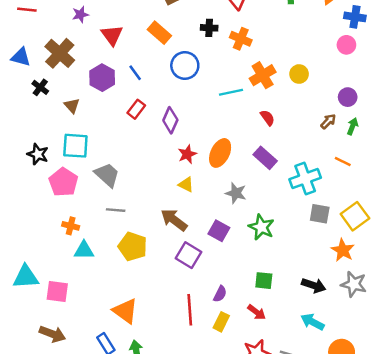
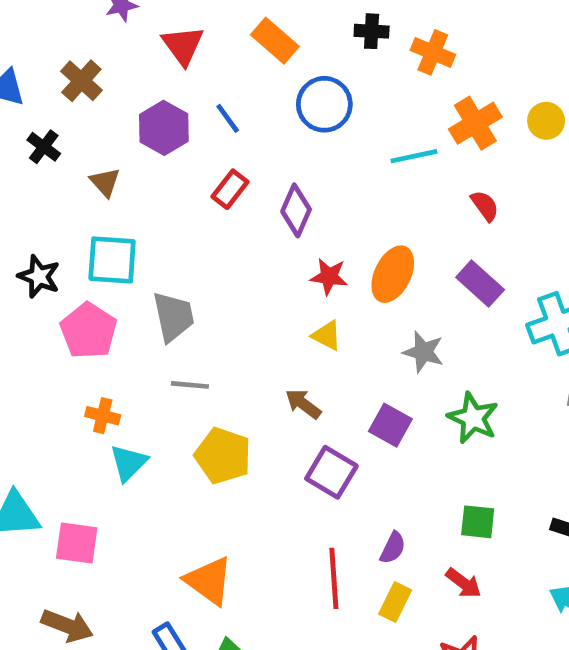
brown cross: (60, 53) -> (81, 81), size x0.7
red star: (187, 154) -> (329, 276), turned 30
gray trapezoid: (107, 175) -> (173, 317), turned 36
brown arrow: (174, 220) -> (303, 404), size x0.7
cyan triangle: (84, 250) -> (129, 463), turned -45

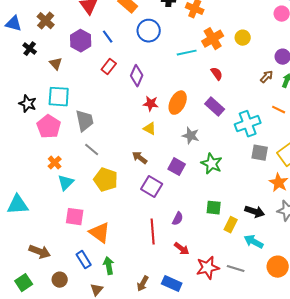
gray line: (190, 385) -> (92, 150), turned 35
orange cross: (103, 416) -> (55, 163), turned 32
pink square: (77, 543) -> (75, 217), moved
red arrow: (464, 583) -> (182, 249), moved
yellow rectangle: (395, 602) -> (231, 225), moved

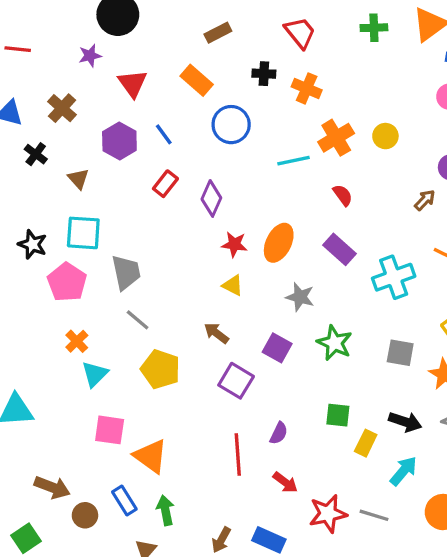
gray square: (260, 153) -> (400, 353), moved
cyan arrow: (254, 242) -> (403, 471), turned 102
brown circle: (60, 280) -> (85, 515), moved

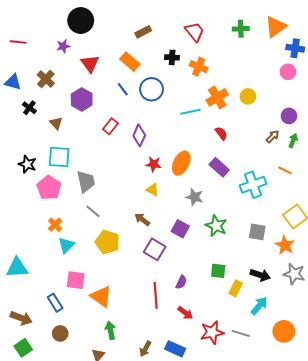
blue line: (164, 134) -> (123, 89), moved
brown arrow: (52, 487) -> (21, 318), moved
blue rectangle: (124, 501) -> (55, 303), moved

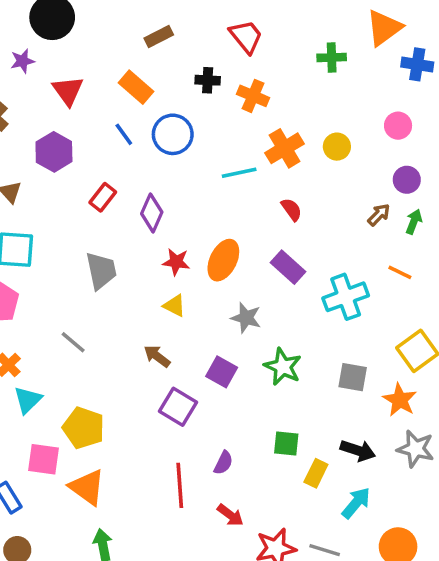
green cross: (241, 29) -> (332, 57), moved
pink circle: (288, 72) -> (398, 126), moved
gray trapezoid: (86, 182) -> (101, 271), moved
yellow pentagon: (107, 242) -> (84, 428), moved

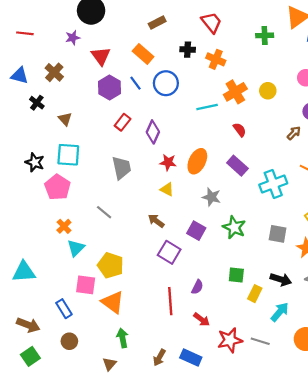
purple hexagon: (54, 152) -> (110, 88), moved

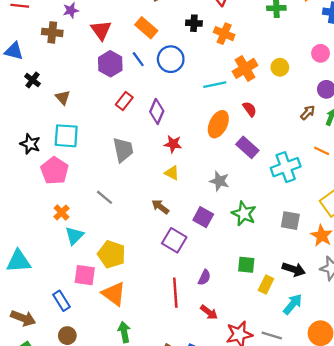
brown cross: (54, 72) -> (52, 32), moved, turned -36
orange ellipse: (197, 161) -> (218, 124), moved

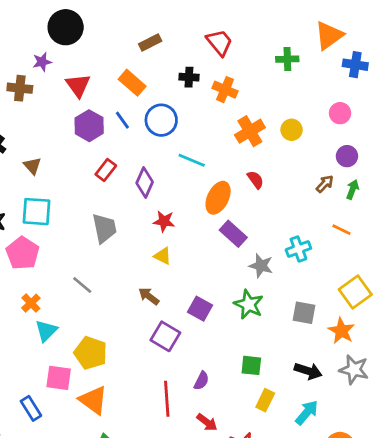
cyan line: (215, 85) -> (192, 160), moved, turned 35
purple rectangle: (247, 147) -> (233, 234), moved
cyan cross: (286, 167) -> (298, 249), size x0.7
gray star: (219, 181) -> (261, 266), moved
yellow rectangle: (266, 284) -> (265, 400), moved

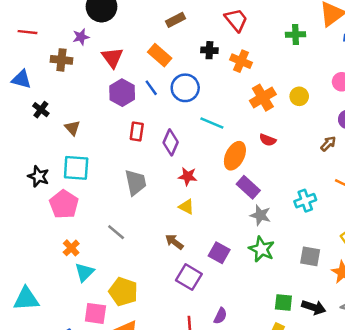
red rectangle: (106, 170) -> (137, 131), turned -30
red semicircle: (255, 180) -> (268, 140), turned 147
gray star: (261, 266) -> (260, 215), moved
green square: (251, 365) -> (283, 302), moved

